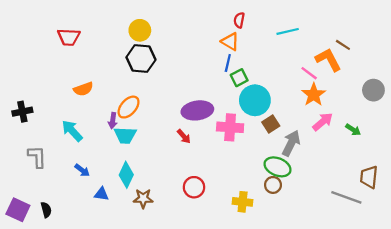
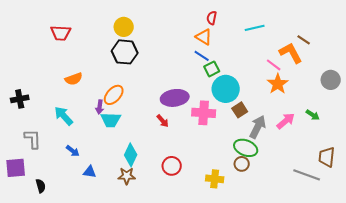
blue line: (228, 63) -> (202, 56), turned -70
pink arrow: (323, 122) -> (286, 121), moved
cyan diamond: (126, 175) -> (131, 155), moved
purple square: (18, 210) -> (16, 168), moved, turned -30

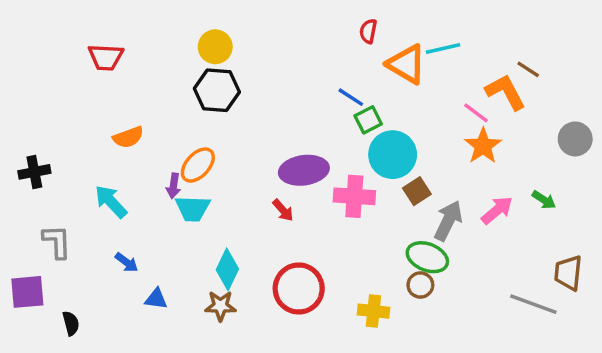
orange triangle: (204, 37) -> (406, 64), moved, size x1.4
red circle: (172, 166) -> (299, 288), size x1.5

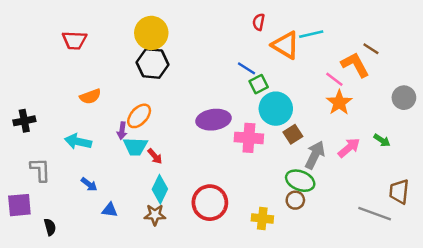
yellow circle: (215, 47) -> (151, 33), size x1.4
cyan arrow: (111, 202) -> (78, 142), turned -35
red arrow: (283, 210) -> (155, 156), moved

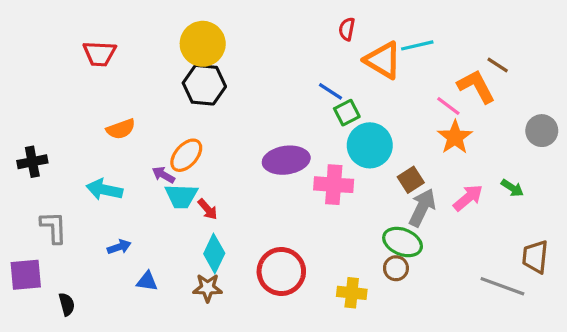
purple arrow: (122, 131) -> (163, 175), turned 112
brown square: (293, 134) -> (411, 180), moved
blue arrow: (89, 184) -> (119, 247), turned -56

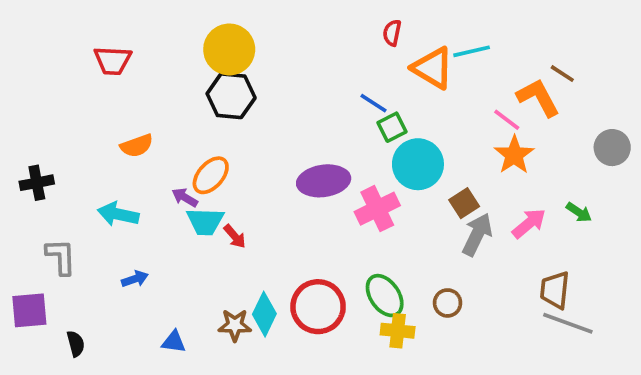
pink cross: (334, 185) -> (377, 209), turned -30
green ellipse: (403, 242) -> (385, 296), moved, turned 33
cyan diamond: (214, 253) -> (264, 314), moved
brown trapezoid: (535, 257) -> (555, 290), moved
blue triangle: (147, 281) -> (174, 342), moved

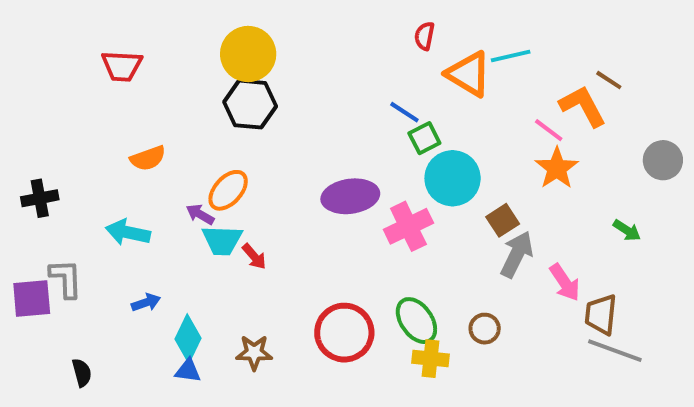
pink arrow: (529, 223) -> (565, 282), moved, turned 96
purple square: (29, 310) -> (32, 298), moved
cyan diamond: (264, 314) -> (188, 339), moved

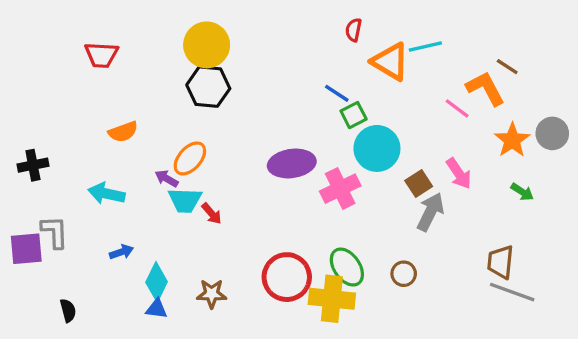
orange star: (557, 168) -> (512, 140), moved
pink arrow: (565, 282) -> (459, 174), moved
yellow cross: (430, 359) -> (332, 299), moved, size x1.5

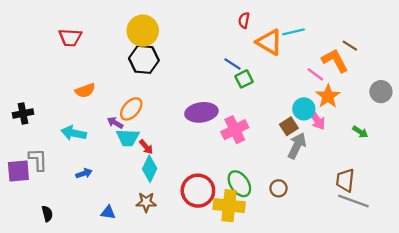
orange star: (512, 140) -> (328, 96), moved
cyan circle: (377, 148) -> (304, 109), moved, size x0.7
cyan diamond: (157, 282) -> (150, 169), moved

